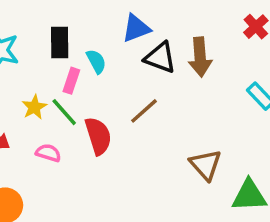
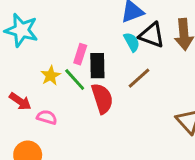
black rectangle: (60, 43) -> (97, 66), moved
cyan semicircle: (96, 61) -> (132, 42), moved
pink semicircle: (48, 153) -> (47, 117), moved

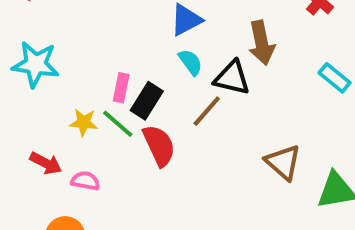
black triangle: (152, 35) -> (232, 78), moved
black rectangle: (97, 66) -> (147, 101), turned 40
yellow star: (51, 76) -> (84, 122), turned -30

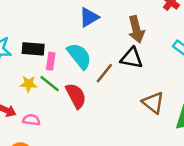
cyan semicircle: (190, 62) -> (79, 56), moved, size x1.6
black triangle: (232, 78) -> (132, 58), moved
black rectangle: (147, 101) -> (33, 49), moved, turned 65

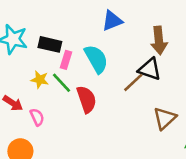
brown line: (104, 73) -> (133, 82), moved
brown triangle: (153, 103) -> (165, 118), turned 30
pink semicircle: (31, 120) -> (37, 117), turned 49

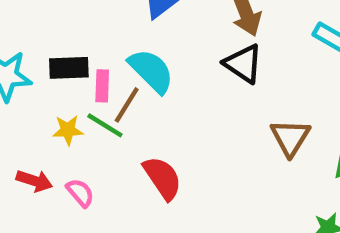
black triangle: (150, 69) -> (243, 64), turned 30
brown line: (133, 82) -> (127, 105), moved
red semicircle: (87, 99) -> (162, 178), moved

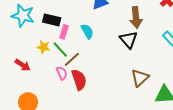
cyan semicircle: (151, 71) -> (87, 31), size x0.7
brown line: (127, 105) -> (72, 59), moved
pink semicircle: (80, 193) -> (62, 73), moved

